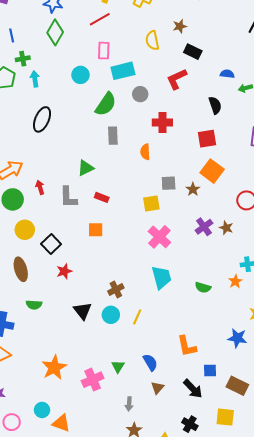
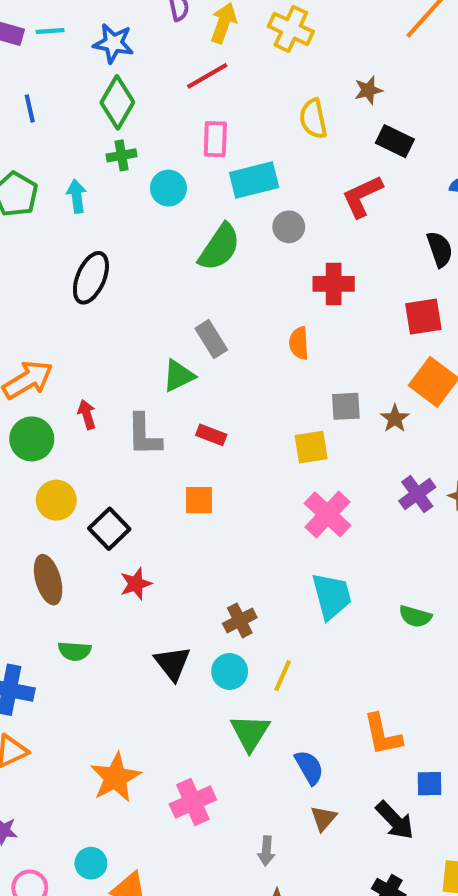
green cross: (23, 59) -> (122, 155), moved
gray rectangle: (113, 136) -> (211, 339), moved, turned -30
green triangle: (118, 366) -> (250, 733), moved, size x1.5

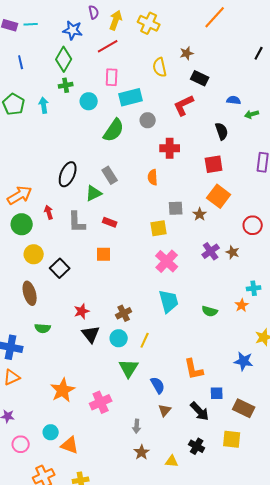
blue star: (113, 43) -> (73, 30), moved
black ellipse: (91, 278) -> (68, 174), moved
red star: (136, 584) -> (82, 311), moved

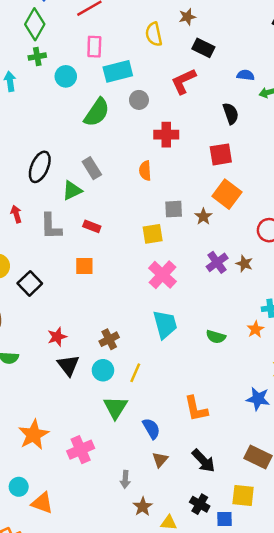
blue square: (217, 393) -> (224, 519), moved
brown star: (142, 452) -> (143, 507), moved

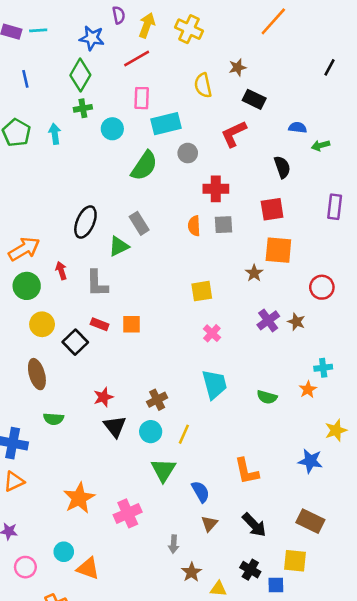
orange square: (227, 194) -> (278, 250), turned -32
gray square: (174, 209) -> (223, 225), moved
red rectangle: (92, 226) -> (100, 324), moved
pink cross: (162, 275) -> (212, 333), size x0.6

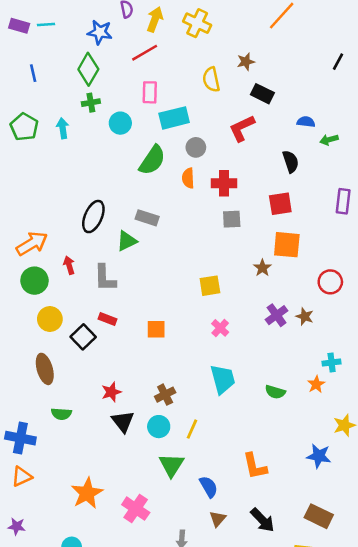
gray rectangle: (139, 223) -> (147, 218), turned -40
orange semicircle: (194, 226) -> (188, 178), moved
orange square: (131, 324) -> (156, 329), moved
pink cross: (128, 513) -> (136, 509), turned -32

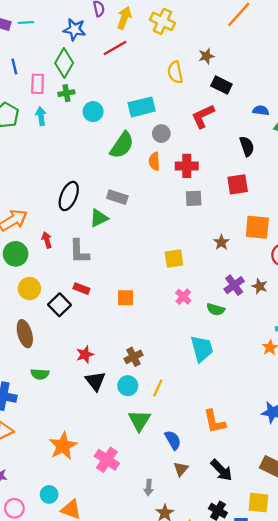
pink rectangle: (150, 92) -> (38, 84), moved
orange square: (287, 245) -> (257, 227), moved
cyan trapezoid: (223, 379) -> (202, 349), moved
green semicircle: (275, 392) -> (216, 309), moved

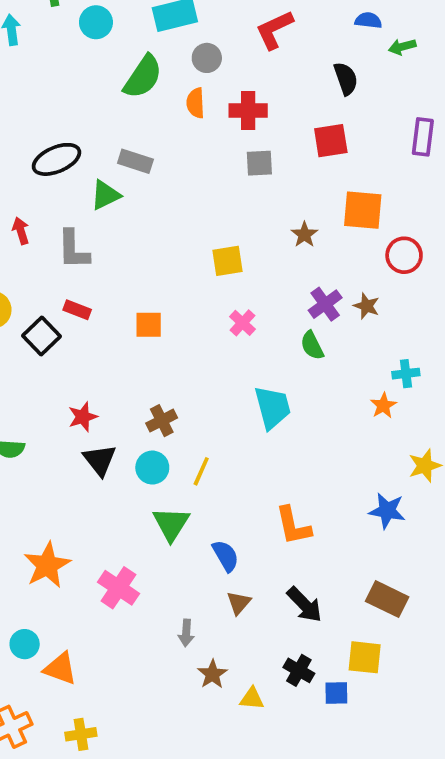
black ellipse: (69, 196) -> (56, 159), turned 44
green semicircle: (216, 309) -> (312, 345), moved, turned 48

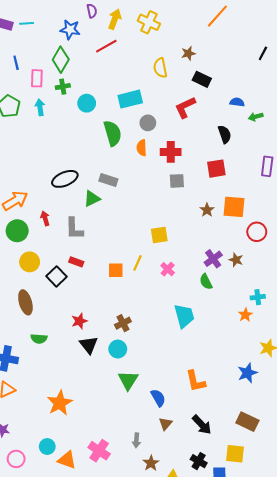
green semicircle: (143, 77) -> (113, 133), turned -50
brown star: (304, 235) -> (207, 210), moved
yellow line: (201, 471) -> (137, 263), moved
blue star: (387, 511) -> (247, 373), turned -30
pink cross: (118, 588) -> (99, 451), moved

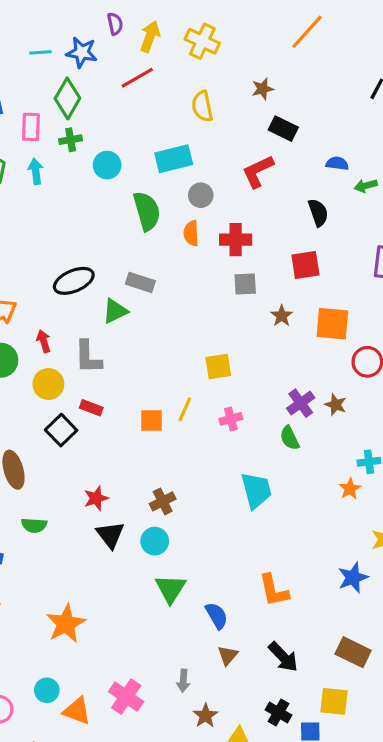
cyan line: (26, 23) -> (40, 52), moved
yellow semicircle: (160, 68) -> (202, 106), moved
brown star: (207, 210) -> (282, 316), moved
yellow circle: (30, 262) -> (48, 384), moved
pink cross: (168, 269) -> (231, 419), turned 32

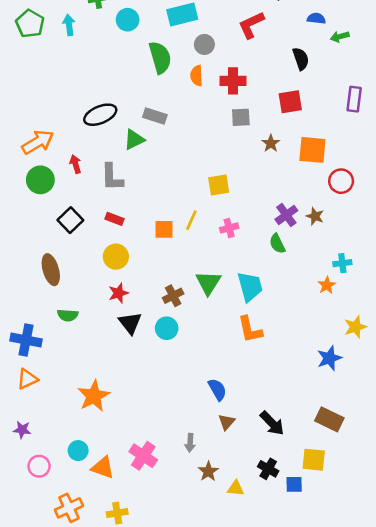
yellow circle: (48, 384) -> (116, 257), moved
black square: (61, 430) -> (70, 220), moved
green triangle: (171, 589) -> (208, 283), moved
orange L-shape: (274, 590) -> (250, 330), moved

